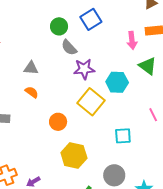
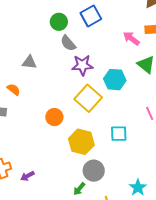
pink arrow: (132, 40) -> (131, 38), turned 132
orange semicircle: (32, 92) -> (14, 89), moved
yellow hexagon: (74, 155) -> (81, 142), moved
gray circle: (114, 175) -> (94, 171), moved

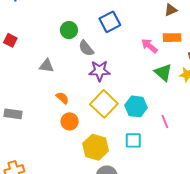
green circle: (59, 22) -> (69, 30), moved
cyan hexagon: (115, 80) -> (136, 106), moved
orange semicircle: (14, 89) -> (62, 98), moved

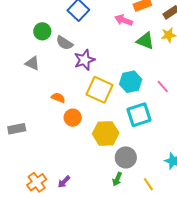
gray triangle: (47, 66) -> (32, 63), moved, turned 35
cyan square: (133, 140) -> (139, 115), size x1.4

